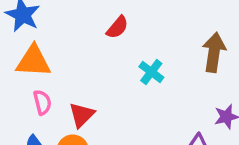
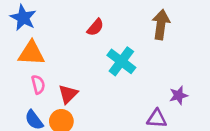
brown arrow: (214, 52) -> (161, 25), moved
cyan cross: (151, 72) -> (121, 61), size x1.5

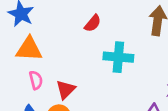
cyan cross: (121, 61) -> (118, 57), turned -32

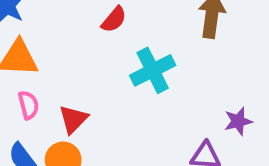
cyan cross: (118, 57) -> (153, 70), turned -32

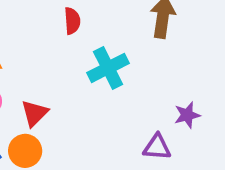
red semicircle: (114, 20) -> (72, 21), turned -44

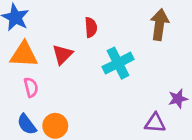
red triangle: (35, 113) -> (62, 54), moved

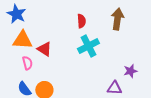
red semicircle: (91, 27) -> (81, 21), moved
red triangle: (62, 54) -> (44, 49), moved, turned -42

